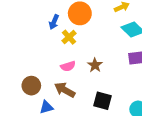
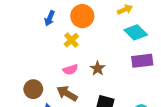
blue arrow: (54, 22) -> (50, 18), moved

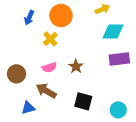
cyan diamond: (136, 32) -> (113, 31), turned -45
brown circle: (33, 89) -> (16, 74), moved

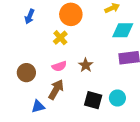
blue arrow: (29, 18) -> (30, 16), moved
brown arrow: (46, 91) -> (56, 90), turned 90
cyan circle: (118, 110) -> (117, 98), moved

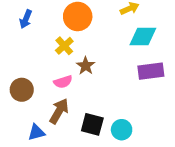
brown star: (86, 65) -> (86, 66), moved
cyan circle: (117, 98) -> (122, 130), moved
black square: (93, 100) -> (92, 124), moved

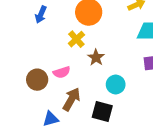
pink semicircle: (63, 82) -> (62, 72), moved
cyan circle: (122, 130) -> (116, 84), moved

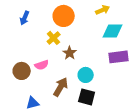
brown arrow: (71, 99) -> (61, 87), moved
black square: (102, 111) -> (87, 97), moved

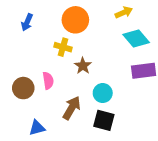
cyan diamond: (113, 31) -> (136, 38), turned 50
yellow cross: (54, 38) -> (63, 47), turned -32
pink semicircle: (42, 65) -> (48, 81), turned -80

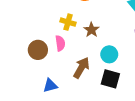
yellow cross: (63, 47) -> (68, 22), moved

